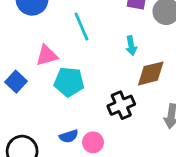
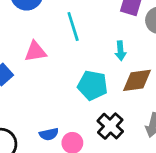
cyan pentagon: (69, 82) -> (92, 85), moved
black cross: (121, 105) -> (110, 126), moved, turned -30

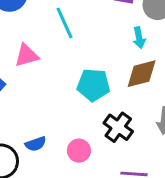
cyan arrow: (120, 51) -> (139, 38), moved
blue semicircle: (49, 134) -> (36, 144), moved

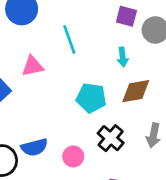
cyan arrow: (139, 38) -> (123, 57), moved
blue semicircle: (36, 144) -> (34, 147), size x1.4

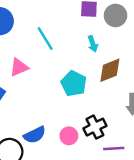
cyan pentagon: (91, 98) -> (74, 84), turned 30
black cross: (111, 138) -> (95, 127), moved, turned 35

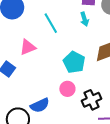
cyan arrow: (93, 44) -> (84, 19), moved
pink circle: (69, 136) -> (67, 89), moved

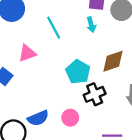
pink circle: (67, 89) -> (70, 118), moved
black cross: (92, 100) -> (95, 94), moved

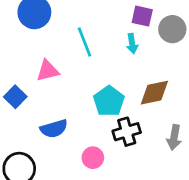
blue semicircle: (38, 118) -> (54, 129), moved

